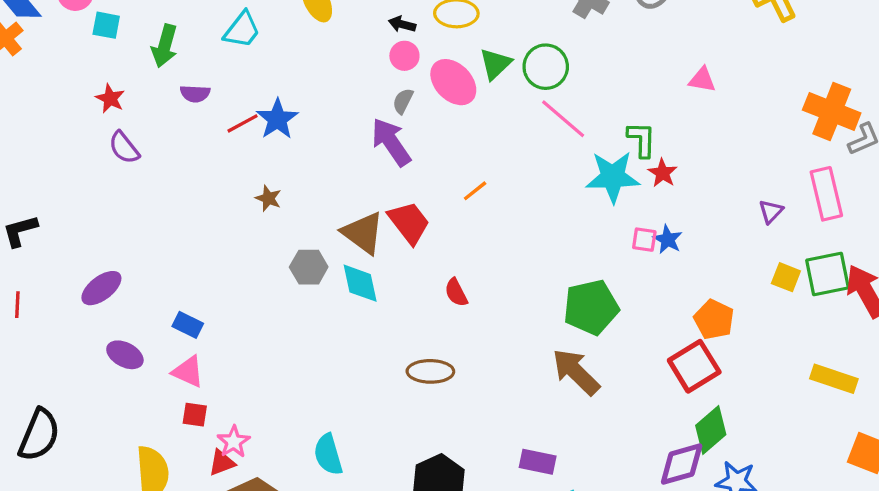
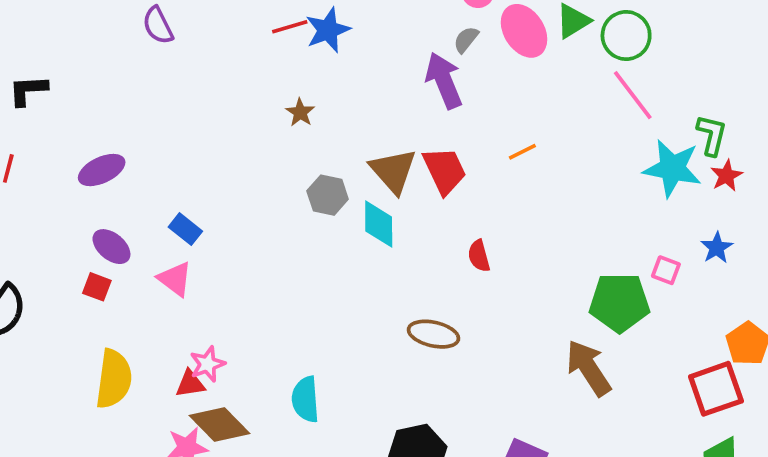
pink square: (644, 240) -> (666, 270), moved
red square: (195, 415) -> (97, 287), moved

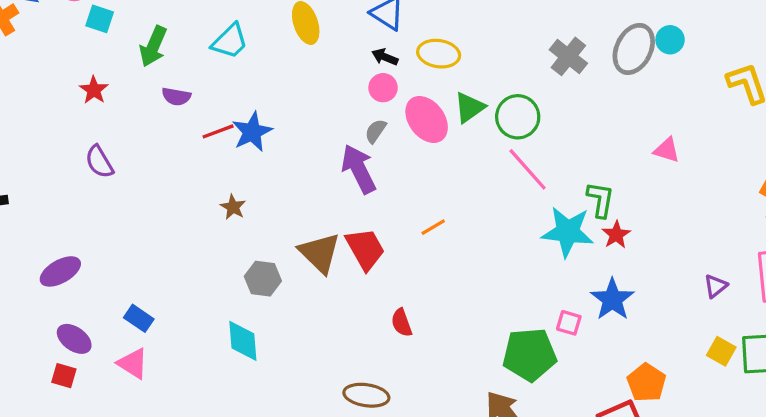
purple semicircle: (158, 25) -> (99, 162), moved
cyan diamond: (379, 224) -> (243, 341), moved
blue star: (717, 248) -> (612, 299), size x1.5

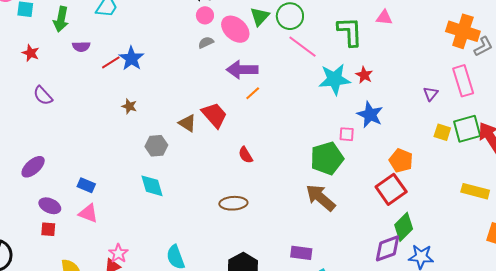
gray semicircle: (376, 131) -> (206, 43), turned 42
purple arrow: (359, 169) -> (242, 70), moved, turned -52
green L-shape: (600, 200) -> (350, 32), moved, size x1.4
brown triangle: (320, 253) -> (187, 123), size x0.7

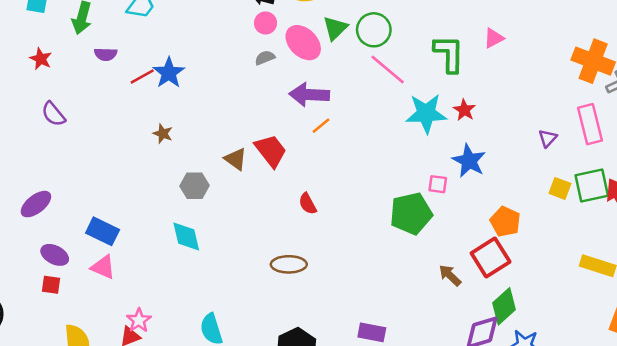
pink triangle: (384, 18) -> (494, 38), turned -36
blue rectangle: (86, 185) -> (103, 231), size x1.4
brown arrow: (320, 198) -> (450, 275), moved, size x0.6

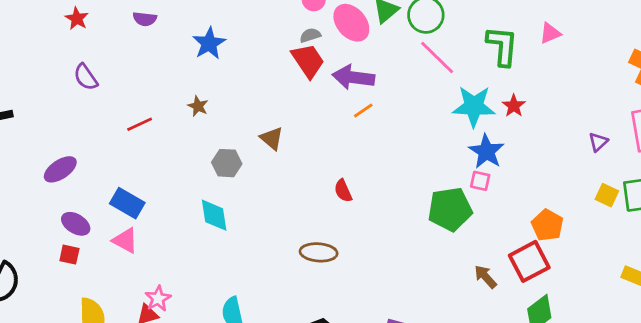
red line: (142, 76) -> (140, 124), moved
red trapezoid: (271, 151) -> (308, 61), moved
blue star: (469, 161) -> (486, 151), moved

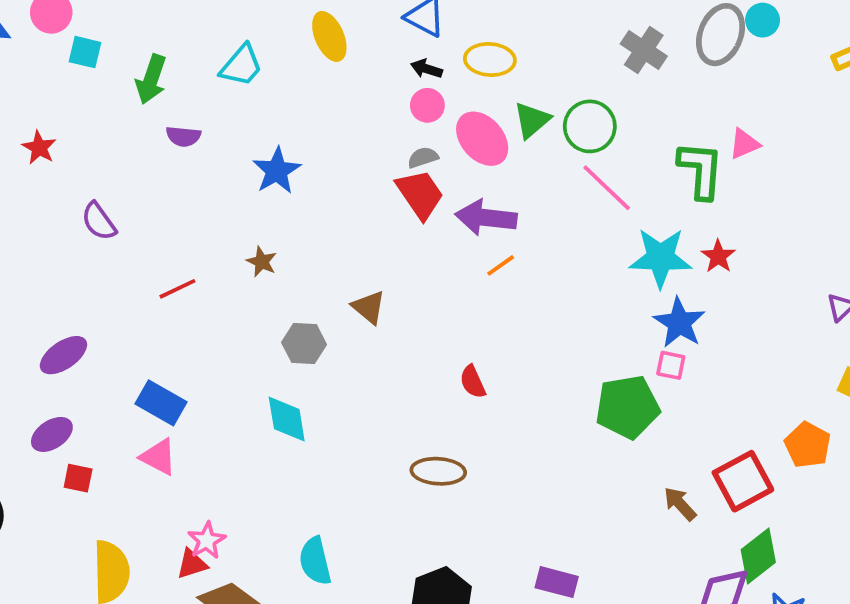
red star: (77, 19) -> (39, 148), moved
pink triangle: (550, 33) -> (744, 144), moved
purple ellipse: (76, 224) -> (52, 434), moved, turned -64
orange pentagon: (547, 225) -> (808, 445), moved

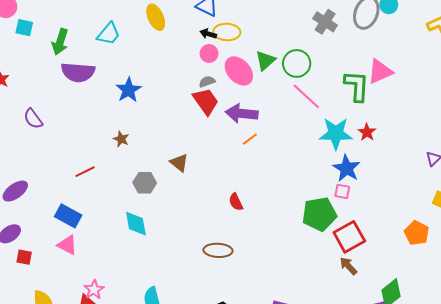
yellow ellipse: (490, 59) -> (227, 32), moved
purple semicircle: (183, 136) -> (78, 72), size x1.8
pink triangle: (744, 144) -> (380, 72), size x1.5
red line: (177, 289) -> (85, 172), moved
red square: (743, 481) -> (349, 237), moved

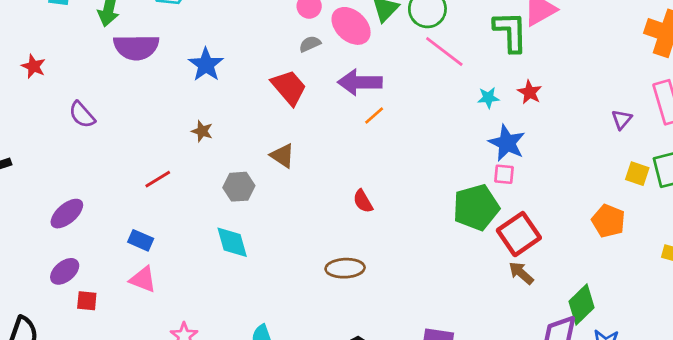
red trapezoid: (206, 101) -> (289, 87), moved
cyan star: (336, 134) -> (488, 98), size x0.5
blue rectangle: (68, 216) -> (141, 240), size x0.7

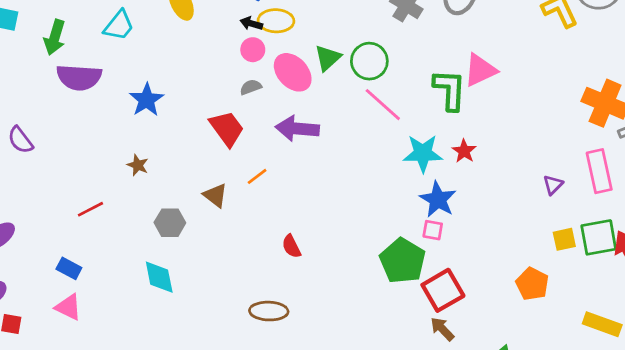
cyan star: (488, 98) -> (423, 153), size x1.8
orange line: (374, 116) -> (257, 176), moved
yellow square: (637, 174) -> (564, 239), turned -35
green pentagon: (476, 207) -> (403, 261), turned -30

